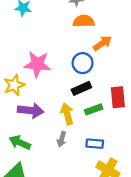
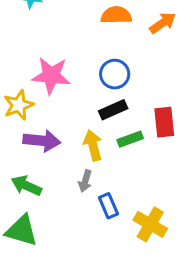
orange arrow: (102, 43) -> (163, 23), moved
blue rectangle: (95, 144) -> (108, 206), moved, turned 63

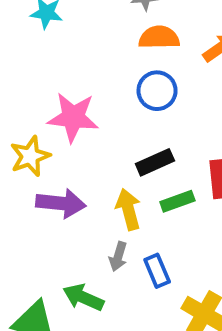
blue circle: (115, 74) -> (157, 91), moved
green arrow: (26, 186) -> (83, 297), moved
blue rectangle: (108, 206) -> (157, 271), moved

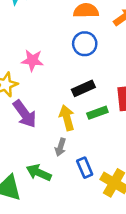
pink star: (73, 117) -> (32, 60), size x0.7
purple arrow: (61, 203) -> (25, 114), turned 48
blue rectangle: (157, 271) -> (85, 168), moved

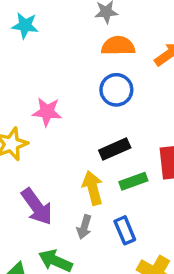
purple arrow: (25, 114) -> (37, 207), moved
blue rectangle: (85, 168) -> (125, 230), moved

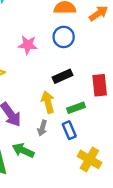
pink star: (47, 112) -> (28, 45), moved
green rectangle: (133, 181) -> (76, 108), moved

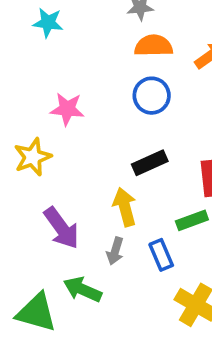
pink star: (28, 45) -> (67, 109), moved
green rectangle: (76, 108) -> (192, 220), moved

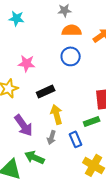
black rectangle: (150, 163) -> (46, 91), moved

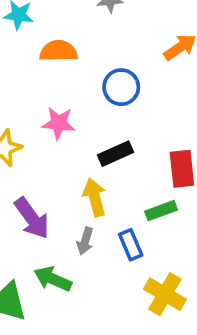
orange semicircle: (72, 30) -> (58, 51), moved
pink star: (27, 63) -> (58, 123), moved
black rectangle: (46, 91) -> (115, 154), moved

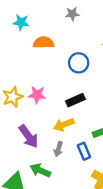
pink star: (58, 123) -> (37, 95), moved
yellow arrow: (95, 197) -> (64, 125), turned -96

